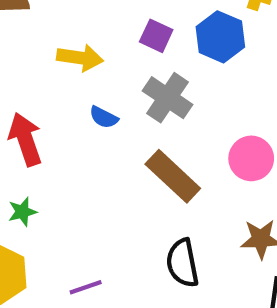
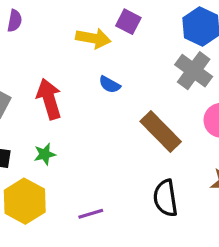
purple square: (156, 36) -> (128, 22), moved
gray cross: (167, 98) -> (194, 71), moved

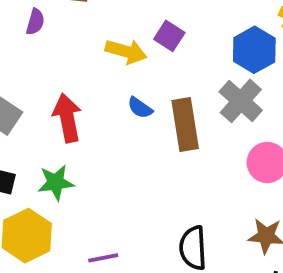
brown rectangle: (161, 132) -> (185, 124), moved, turned 30
green star: (45, 154) -> (56, 183), size x1.4

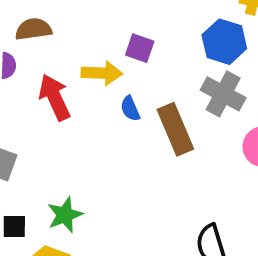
blue semicircle: (140, 108) -> (130, 109), moved, turned 45
red arrow: (67, 118) -> (55, 97), moved

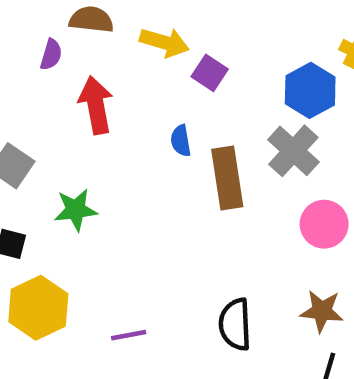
yellow arrow: (102, 73) -> (164, 42), moved
green star: (65, 215) -> (76, 210), moved

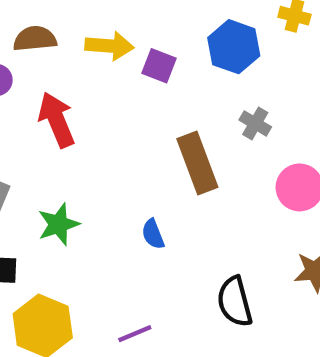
blue hexagon: (310, 90) -> (234, 47), moved
blue semicircle: (181, 141) -> (153, 234), moved
gray cross: (293, 151) -> (255, 123), size x0.6

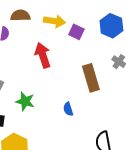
red arrow: (57, 120) -> (43, 55), moved
green star: (58, 224) -> (25, 101), turned 30

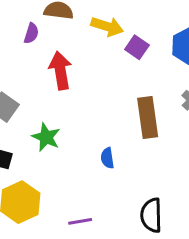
red arrow: (43, 55) -> (60, 70), moved

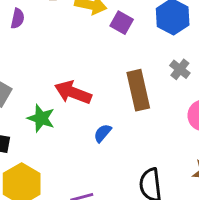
red arrow: (60, 70) -> (73, 92), moved, turned -54
blue semicircle: (107, 158) -> (103, 133), turned 54

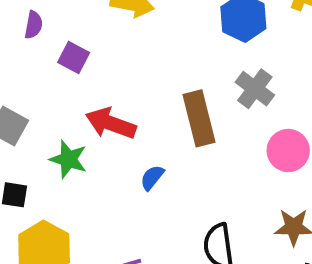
purple square: (122, 23) -> (74, 58), moved
gray cross: (180, 69) -> (255, 89), size x1.4

